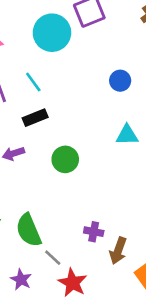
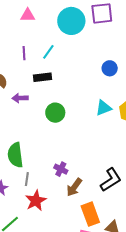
cyan line: (33, 82) -> (48, 52), turned 56
cyan triangle: (127, 135) -> (104, 108), turned -36
gray line: (53, 258) -> (27, 179), turned 40

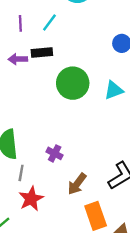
purple arrow: (20, 98) -> (18, 59), moved
green circle: (55, 113) -> (73, 83), moved, size x1.4
purple cross: (61, 169) -> (55, 153), moved

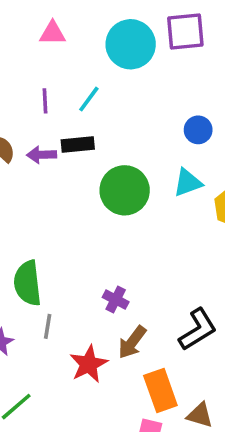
cyan triangle: (114, 90) -> (188, 183), moved
purple cross: (55, 153) -> (116, 300), moved
red star: (31, 199) -> (89, 364), moved

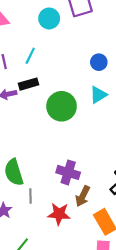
cyan circle: (131, 44) -> (49, 18), size x0.7
purple cross: (116, 300) -> (68, 172), size x1.5
red star: (89, 364) -> (59, 214), turned -30

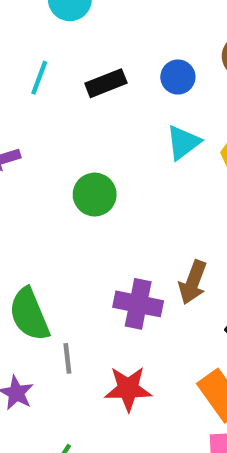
black rectangle: (29, 84) -> (106, 83), moved
green circle: (62, 106) -> (95, 195), moved, size x0.7
brown arrow: (83, 196) -> (193, 282), moved

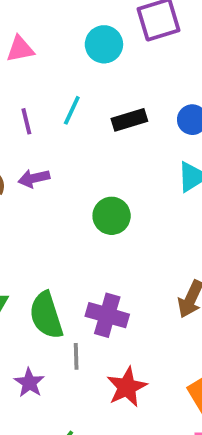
purple cross: (138, 304) -> (107, 315), moved
red star: (128, 389) -> (127, 387), turned -30

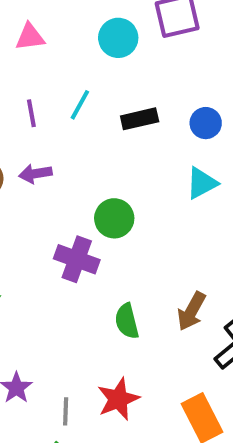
green semicircle: (46, 315) -> (127, 321), moved, size x0.7
purple cross: (107, 315) -> (77, 259), moved
gray line: (76, 356) -> (66, 411), moved

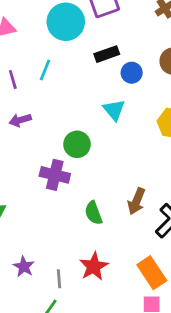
cyan circle: (118, 38) -> (66, 22), size x1.4
black rectangle: (140, 119) -> (107, 54), moved
cyan triangle: (202, 183) -> (114, 110), moved, turned -35

